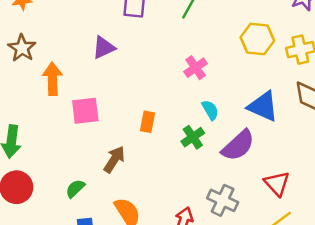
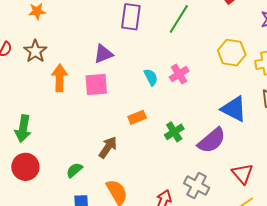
cyan semicircle: (210, 110) -> (151, 77), moved
pink square: (85, 111) -> (96, 84), moved
orange rectangle: (148, 122) -> (137, 117), turned 54

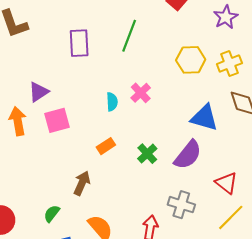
purple triangle: (103, 54) -> (38, 92), moved
cyan semicircle: (151, 77) -> (112, 102), turned 36

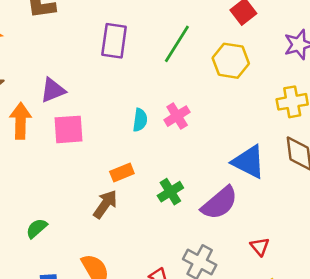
yellow hexagon: (191, 60) -> (231, 61), moved
brown arrow: (82, 183) -> (105, 204), moved
red triangle: (226, 183) -> (260, 247), size x0.7
green semicircle: (52, 214) -> (37, 228), moved

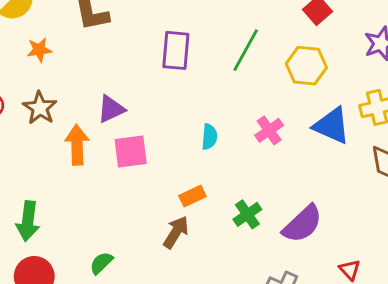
pink cross: (177, 116) -> (269, 130), moved
blue triangle: (249, 162) -> (332, 126), moved

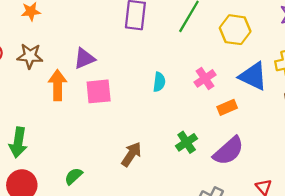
brown star: (40, 108) -> (30, 56), turned -30
orange rectangle: (192, 196) -> (227, 107), moved

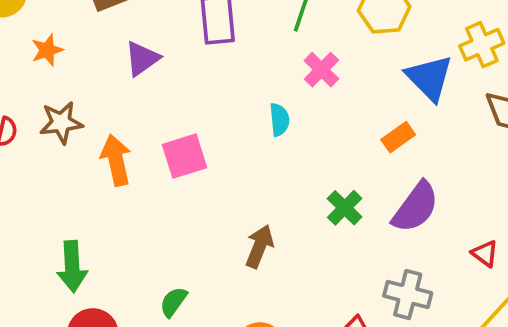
purple triangle: (84, 58) -> (142, 59), moved
blue triangle: (253, 76) -> (429, 78), turned 32
pink cross: (205, 78) -> (321, 70), moved

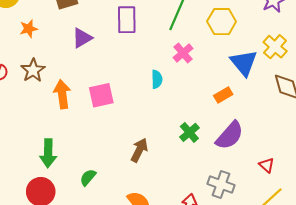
yellow cross: (482, 45) -> (275, 47), turned -30
brown star: (61, 123) -> (33, 70), turned -30
green arrow: (72, 267) -> (48, 153), moved

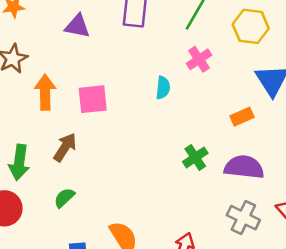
purple triangle: (82, 38) -> (77, 26), turned 35
purple semicircle: (230, 135) -> (244, 167), turned -132
brown arrow: (139, 150) -> (65, 147), moved
gray cross: (221, 185) -> (243, 218), moved

